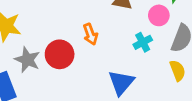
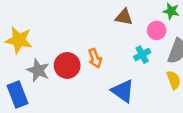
orange arrow: (90, 34) -> (95, 58), moved
blue triangle: (121, 83) -> (123, 91), turned -35

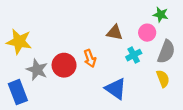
brown triangle: (124, 17) -> (115, 33), moved

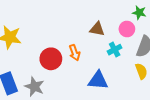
gray star: (37, 70) -> (34, 87), moved
blue triangle: (116, 89) -> (98, 80), turned -30

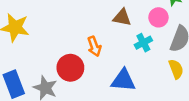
red circle: (51, 59) -> (70, 68), moved

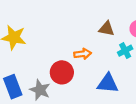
orange arrow: (94, 46) -> (83, 54), turned -77

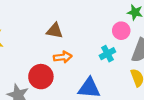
brown triangle: (107, 29) -> (55, 31), moved

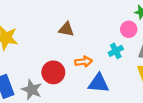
orange arrow: (63, 57) -> (83, 62), moved

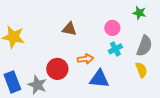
pink circle: (129, 29) -> (112, 28), moved

